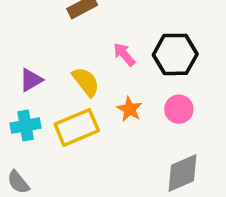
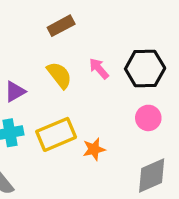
yellow semicircle: (86, 82) -> (59, 75), moved
orange star: (130, 109) -> (94, 149), moved, turned 30

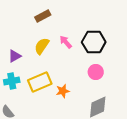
yellow semicircle: (59, 75) -> (42, 46), turned -108

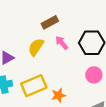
brown rectangle: (43, 16) -> (50, 22), moved

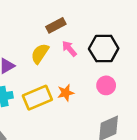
orange star: (58, 95) -> (66, 93), moved

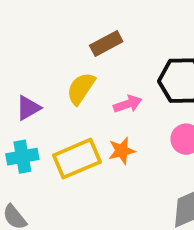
pink arrow: (69, 49) -> (128, 104), moved, turned 112

